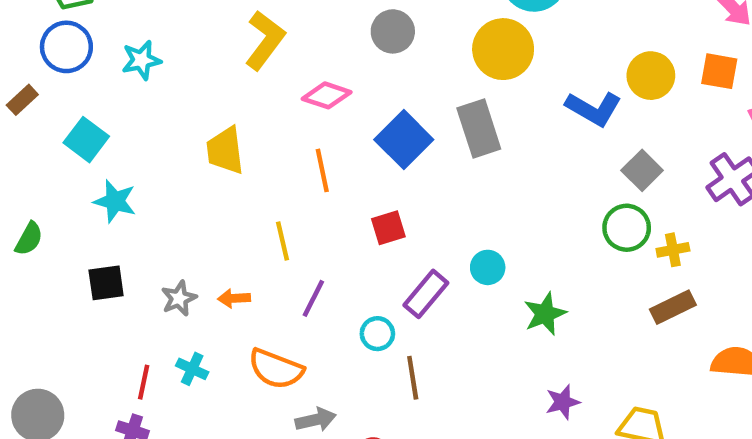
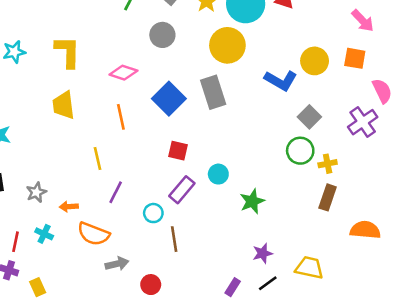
yellow L-shape: (265, 40) -> (68, 52), moved, turned -36
red square: (388, 228) -> (178, 151), moved, turned 30
orange arrow: (234, 298) -> (69, 207), moved
brown rectangle: (673, 307) -> (328, 197), turned -45

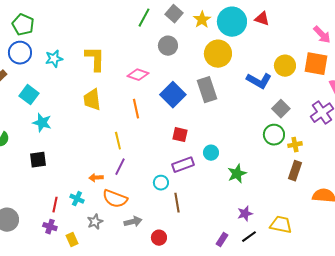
orange square: (355, 58) -> (316, 64), size x1.4
purple rectangle: (182, 190) -> (183, 165), turned 30
gray star: (36, 192) -> (95, 222), moved
purple line: (116, 192) -> (120, 167), moved

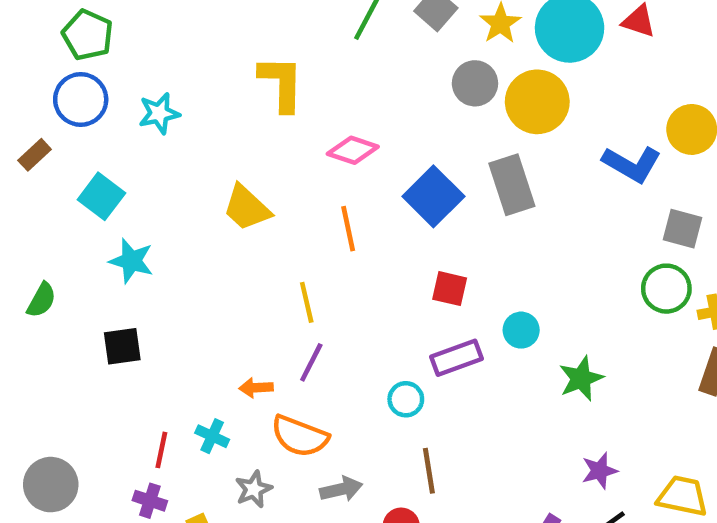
gray circle: (168, 46) -> (475, 83), moved
yellow L-shape: (95, 59) -> (281, 83), moved
yellow trapezoid: (92, 100) -> (247, 208), turned -40
gray square: (281, 109) -> (683, 229), turned -30
brown line: (177, 203) -> (429, 471), moved

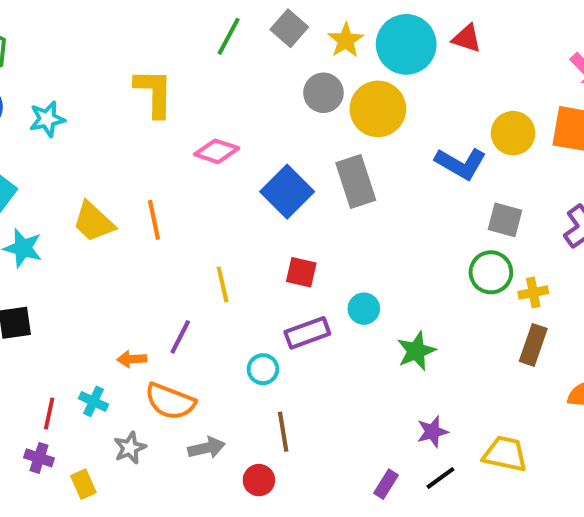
yellow trapezoid: (247, 208) -> (94, 222), moved
orange line: (348, 229) -> (154, 220), moved
yellow line: (307, 302) -> (223, 284), moved

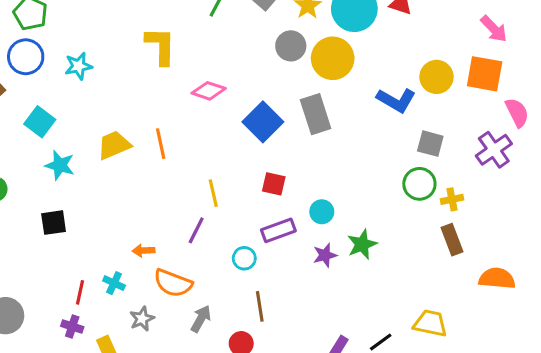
yellow trapezoid: (94, 222) -> (114, 145), turned 114
purple line: (180, 337) -> (196, 230), moved
brown rectangle: (533, 345) -> (452, 240), turned -40
purple star: (432, 432) -> (325, 255), moved
gray arrow: (206, 448) -> (201, 319), turned -48

